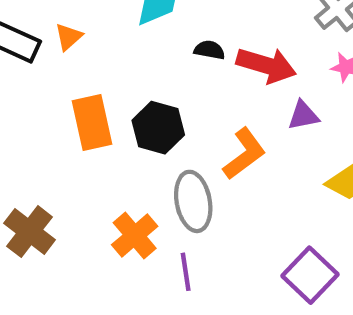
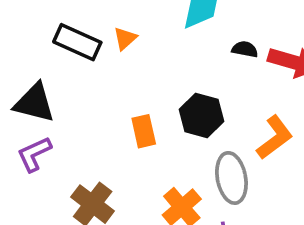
orange rectangle: (92, 122) -> (144, 131), moved, size x0.7

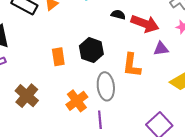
orange L-shape: (275, 137) -> (132, 65), turned 130

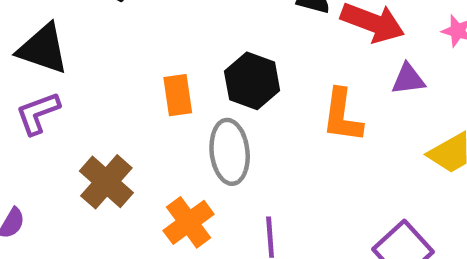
gray ellipse: (106, 86) -> (230, 152), moved
orange cross: (77, 101) -> (189, 222), moved

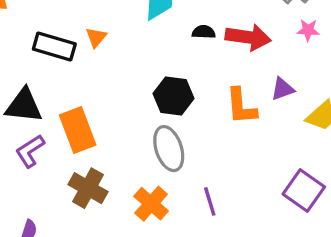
purple triangle: (408, 79) -> (283, 89), moved
orange rectangle: (178, 95) -> (78, 130), moved, size x1.5

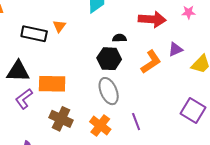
black semicircle: (204, 32) -> (119, 38), moved
orange L-shape: (241, 106) -> (151, 62), turned -115
orange rectangle: (78, 130) -> (52, 84), turned -64

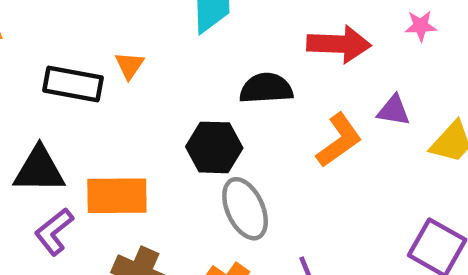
black semicircle: (119, 38) -> (266, 88), size x1.6
purple triangle: (176, 49) -> (394, 111), turned 35
black hexagon: (109, 59) -> (214, 147), moved

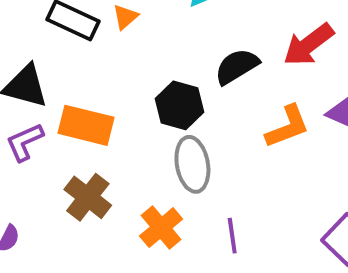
red arrow: (339, 44) -> (308, 45), turned 126
black semicircle: (266, 88) -> (237, 66), turned -42

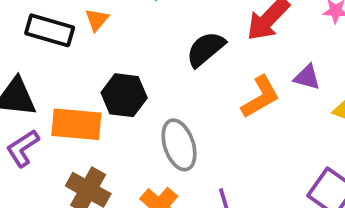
black hexagon: (180, 105) -> (124, 95), moved

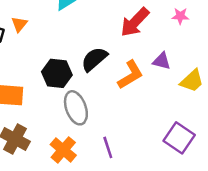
black semicircle: (206, 49) -> (94, 59), moved
black hexagon: (124, 95) -> (57, 73), moved

